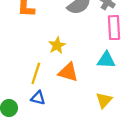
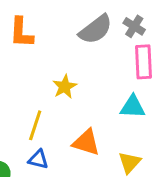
orange triangle: (68, 72) -> (86, 142), moved

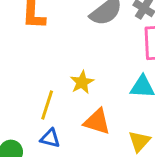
yellow star: (65, 87) -> (82, 82), moved

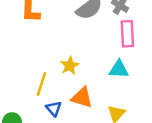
blue triangle: (50, 138) -> (54, 109), moved, turned 35

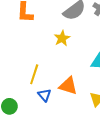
yellow star: (70, 66) -> (62, 38), moved

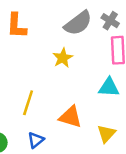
blue triangle: (44, 95) -> (36, 140), moved, turned 32

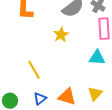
yellow line: (28, 103) -> (34, 70), turned -48
orange triangle: (70, 117) -> (67, 97), moved

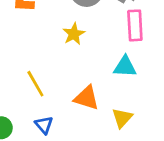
orange triangle: (67, 97) -> (87, 98), moved
blue triangle: (40, 99) -> (44, 125), turned -32

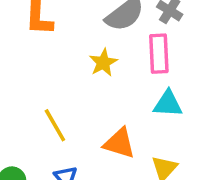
pink rectangle: (135, 25) -> (159, 54), moved

